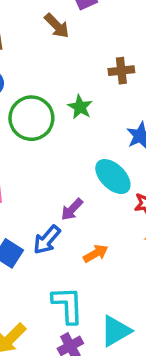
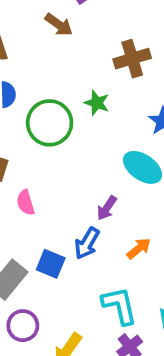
brown cross: (121, 71) -> (132, 59), size x1.4

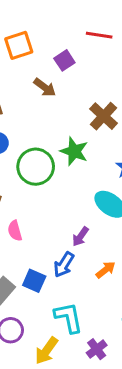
brown cross: (132, 59) -> (104, 116), turned -32
green star: (97, 103) -> (74, 151), size x1.4
cyan L-shape: (120, 306) -> (69, 318), moved

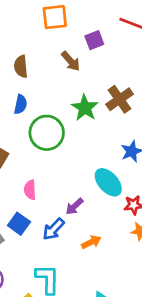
green star: (74, 151) -> (85, 108), moved
pink semicircle: (15, 231) -> (30, 190), moved
blue square: (34, 281) -> (19, 224), moved

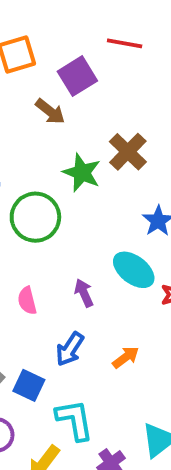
purple square: (94, 40) -> (77, 76), size x1.4
purple arrow: (74, 206) -> (84, 293), moved, turned 120
blue square: (19, 224) -> (29, 385), moved

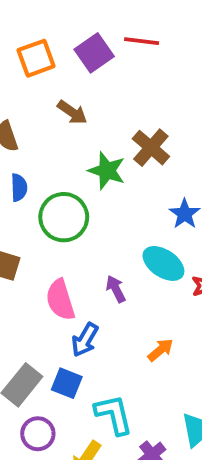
purple square: (77, 76) -> (94, 53), moved
pink semicircle: (27, 301) -> (60, 300), size x1.5
blue arrow: (70, 349) -> (85, 340), moved

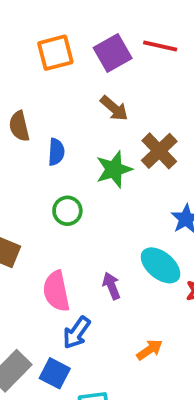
brown arrow: (72, 112) -> (114, 108), moved
green star: (107, 171) -> (114, 169), turned 30
blue semicircle: (19, 188) -> (56, 152), moved
green circle: (64, 217) -> (67, 211), size x0.6

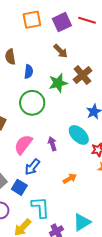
green circle: (67, 211) -> (32, 103), size x1.6
pink semicircle: (56, 291) -> (23, 144), turned 45

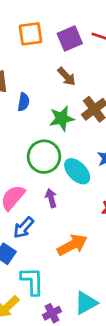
green circle: (32, 103) -> (44, 157), moved
cyan ellipse: (79, 135) -> (77, 171), moved
orange arrow: (70, 179) -> (72, 245), size x1.6

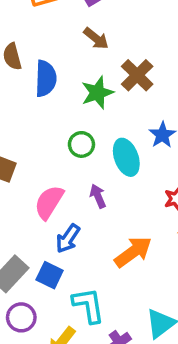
blue semicircle: (23, 102) -> (46, 78), size x1.5
green circle: (44, 157) -> (81, 144), size x0.6
cyan ellipse: (77, 171) -> (126, 157), turned 32

